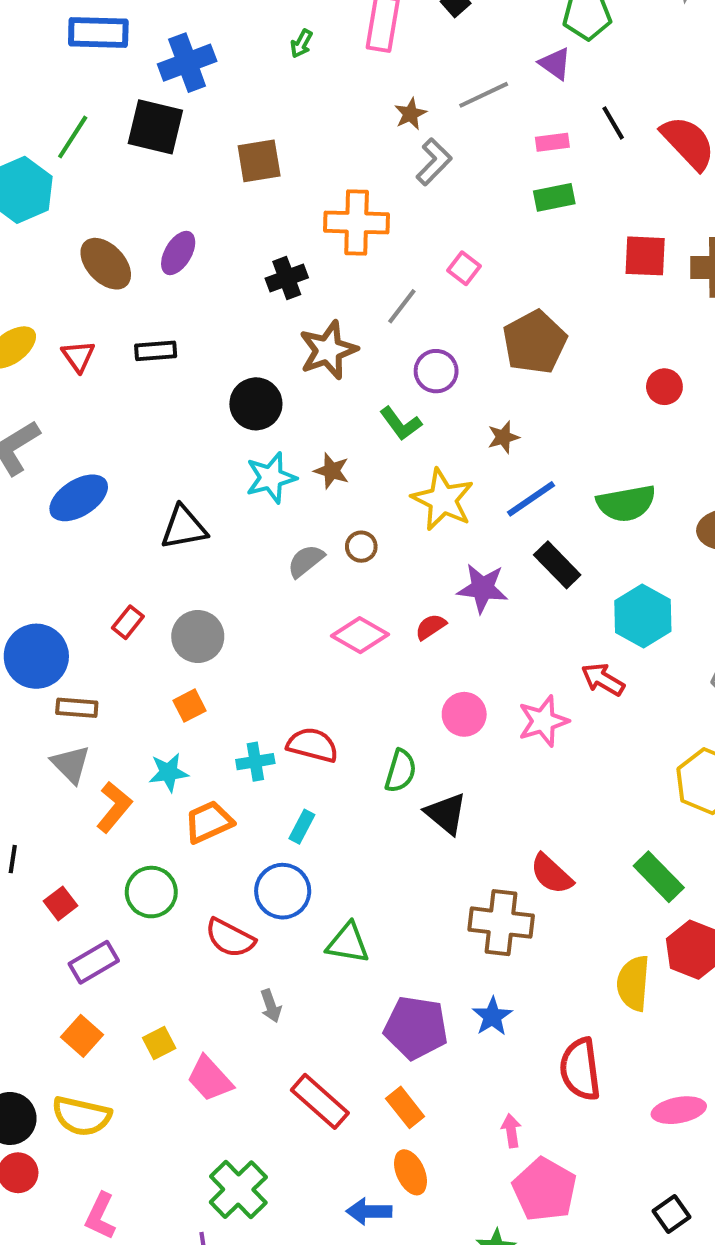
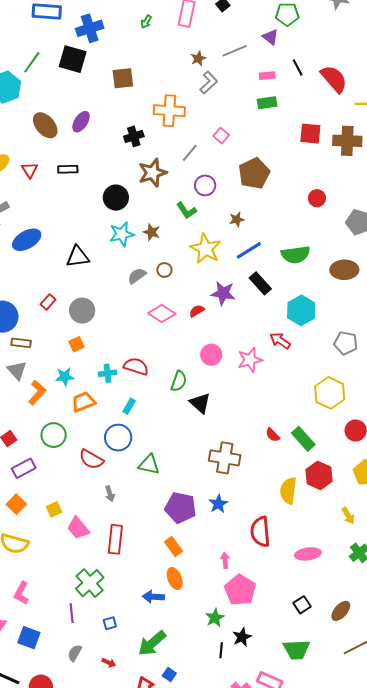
red semicircle: (551, 874) -> (273, 435), moved, size x0.7
red rectangle: (320, 1101) -> (115, 539), moved, turned 52

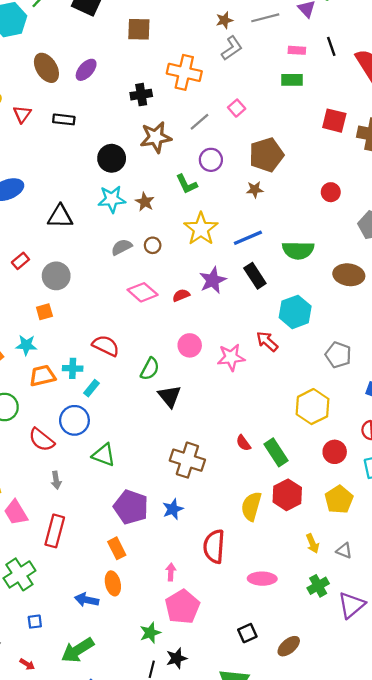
brown star: (237, 219) -> (255, 190), moved
purple star: (223, 293) -> (213, 280), turned 30
cyan cross: (108, 373) -> (73, 368), moved

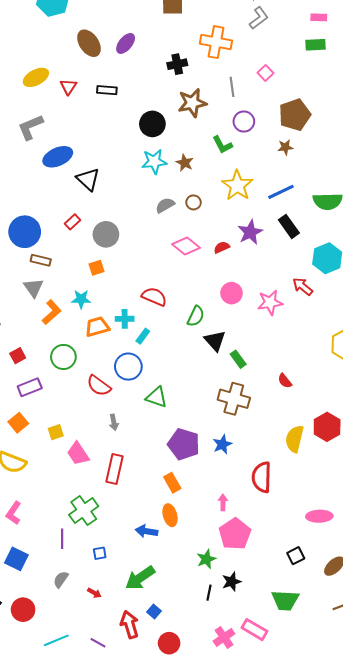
gray line: (200, 122) -> (232, 87), turned -54
black triangle: (60, 216) -> (88, 179), moved, turned 45
green rectangle: (276, 452) -> (238, 359), moved, size x0.7
pink ellipse: (262, 579) -> (319, 516), moved

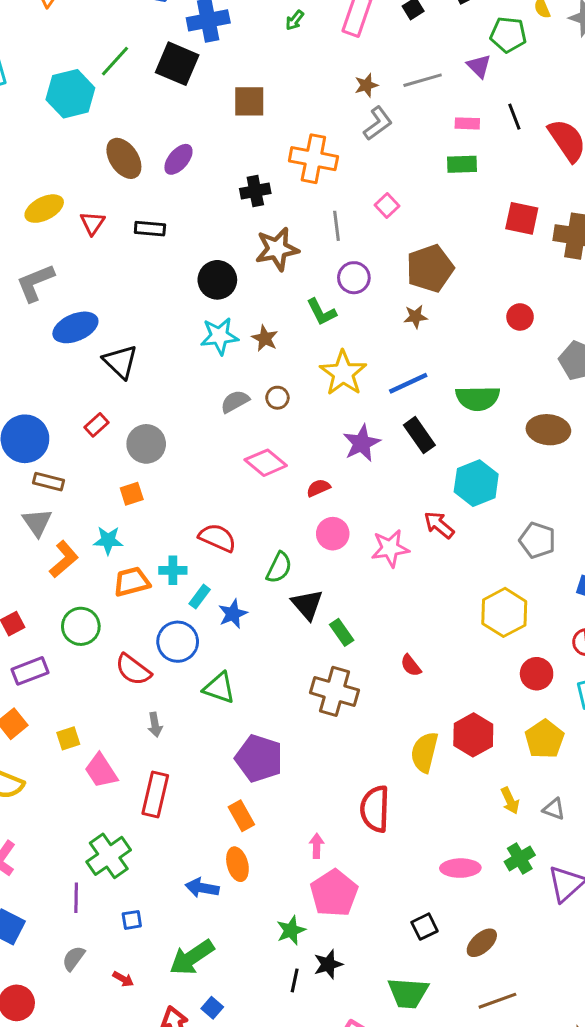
red semicircle: (222, 247) -> (318, 488), moved
blue star: (222, 444) -> (233, 614), moved

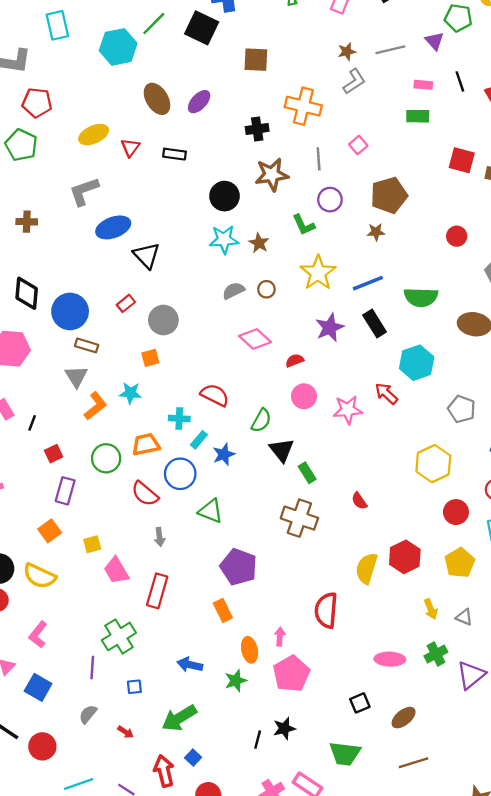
orange trapezoid: (132, 582) -> (146, 444), moved
purple rectangle: (30, 671) -> (65, 491), turned -56
orange ellipse: (237, 864) -> (250, 650), moved
green star: (291, 930) -> (236, 681), moved

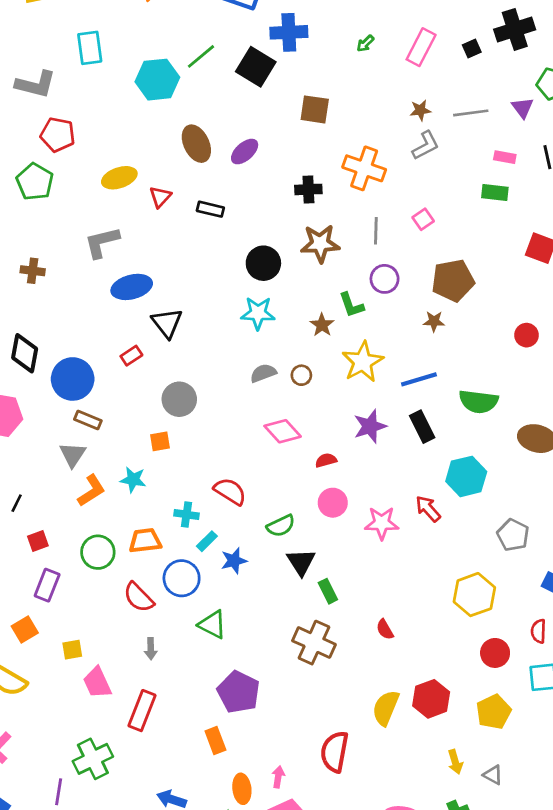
brown star: (259, 243) -> (322, 325), moved
red rectangle: (126, 303) -> (131, 356), moved
green semicircle: (261, 420) -> (281, 526), turned 30

